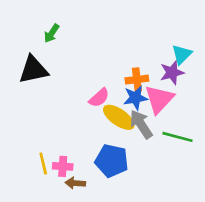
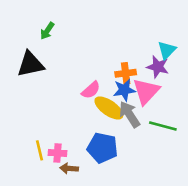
purple star: (172, 73) -> (158, 67), turned 30

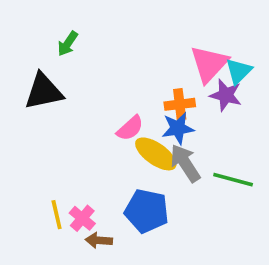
pink triangle: (146, 91) -> (209, 64), moved
pink cross: (57, 153) -> (82, 218), turned 36

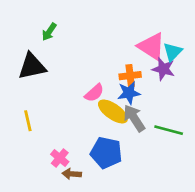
pink triangle: (209, 64) -> (151, 46), turned -40
yellow line: (57, 215) -> (28, 121), moved

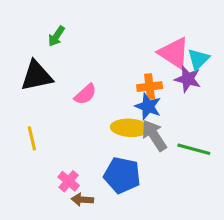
pink semicircle: (94, 93) -> (85, 94), moved
blue star: (129, 93) -> (148, 106), turned 30
yellow ellipse: (113, 111) -> (130, 128), turned -32

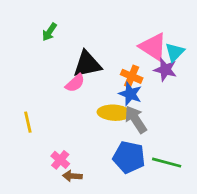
black triangle: (37, 76) -> (87, 64), moved
orange cross: (150, 87) -> (132, 76), turned 30
green line: (194, 149) -> (167, 163), moved
blue pentagon: (122, 175) -> (129, 157), moved

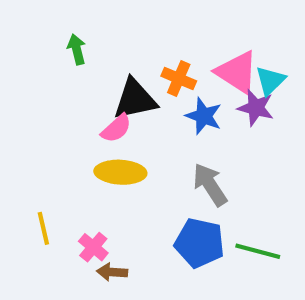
green arrow: (49, 32) -> (77, 49), turned 132
orange cross: (132, 76) -> (179, 79), moved
blue star: (130, 94) -> (204, 116), moved
yellow ellipse: (114, 113) -> (120, 172), moved
yellow line: (28, 122) -> (43, 228), moved

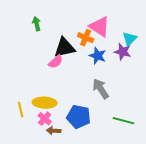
pink triangle: (237, 72) -> (100, 27), moved
yellow ellipse: (120, 172) -> (45, 103), moved
blue pentagon: (200, 243) -> (79, 117), moved

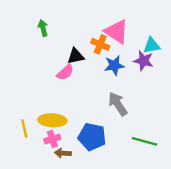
cyan triangle: (130, 39) -> (152, 46), turned 35
black triangle: (65, 48) -> (76, 56), size x0.7
blue star: (98, 56) -> (114, 65), turned -30
pink cross: (45, 119) -> (52, 139), turned 32

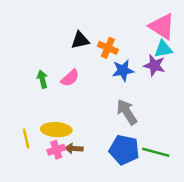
green arrow: (43, 28) -> (42, 79), moved
pink triangle: (117, 32) -> (162, 26), moved
black triangle: (76, 56) -> (80, 40), moved
blue pentagon: (92, 137) -> (124, 150), moved
brown arrow: (63, 153) -> (74, 148), moved

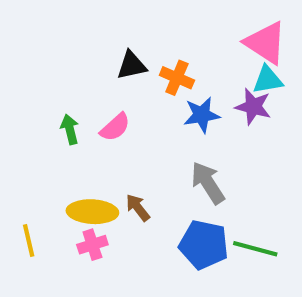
yellow line: (26, 138) -> (29, 241), moved
brown arrow: (74, 148) -> (138, 208), moved, turned 48

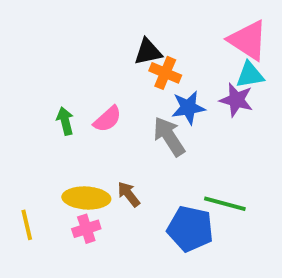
black triangle: (132, 65) -> (148, 52), moved
gray arrow: (208, 183) -> (169, 136), moved
green line: (255, 249) -> (225, 204), moved

